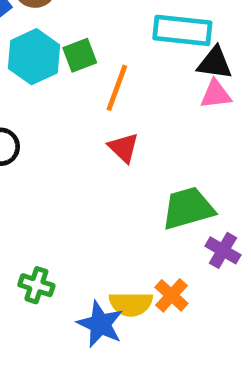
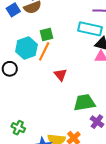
cyan hexagon: (34, 57) -> (26, 48), moved
orange line: (117, 88) -> (44, 51), moved

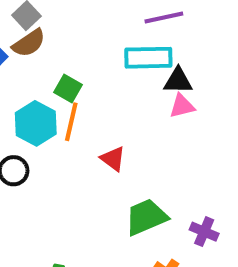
green square: (46, 34) -> (68, 88), turned -32
green trapezoid: (84, 103) -> (146, 217), moved

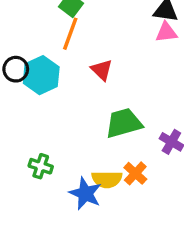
cyan hexagon: (36, 123) -> (41, 75), moved

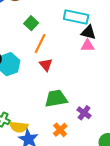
orange line: (70, 34) -> (40, 44), moved
yellow semicircle: (107, 179) -> (19, 127), moved

